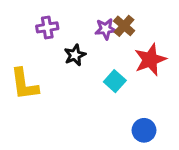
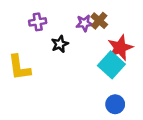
cyan square: (115, 81) -> (111, 65), moved, size x1.5

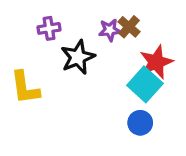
black star: (60, 44) -> (78, 57), size x1.5
blue circle: (115, 104) -> (140, 123), moved

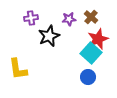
brown cross: (129, 27) -> (91, 17), moved
yellow L-shape: (25, 88) -> (18, 69), moved

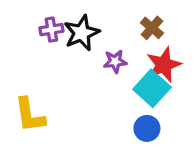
purple star: (69, 19) -> (115, 61), moved
black star: (49, 36) -> (82, 33), moved

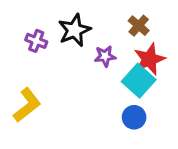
purple cross: (51, 30) -> (36, 41), moved, turned 30
yellow L-shape: (30, 115) -> (27, 105), turned -120

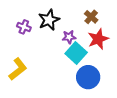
cyan square: (139, 81) -> (76, 53), moved
blue circle: (134, 117) -> (88, 77), size x1.5

